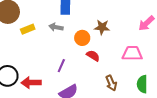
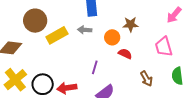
yellow rectangle: (28, 29) -> (57, 35), size x1.5
pink trapezoid: (132, 53) -> (164, 47), turned -100

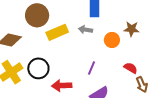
red semicircle: (125, 54) -> (131, 68), moved
black circle: (43, 84) -> (38, 68), moved

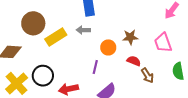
brown star: (131, 29) -> (130, 37), moved
orange circle: (112, 40) -> (108, 47), moved

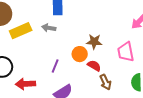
orange circle: (108, 47) -> (80, 54), moved

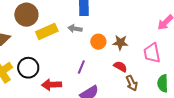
orange circle: (80, 54) -> (98, 42), moved

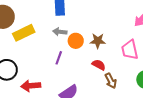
gray arrow: (75, 29) -> (60, 32), moved
purple line: (81, 67) -> (59, 58), moved

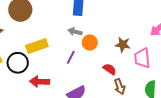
yellow rectangle: (24, 33) -> (37, 46), moved
brown star: (98, 41) -> (123, 45), moved

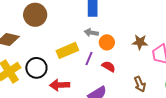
yellow rectangle: (37, 46) -> (67, 50), moved
red semicircle: (110, 69) -> (109, 67), moved

